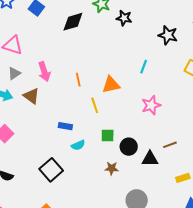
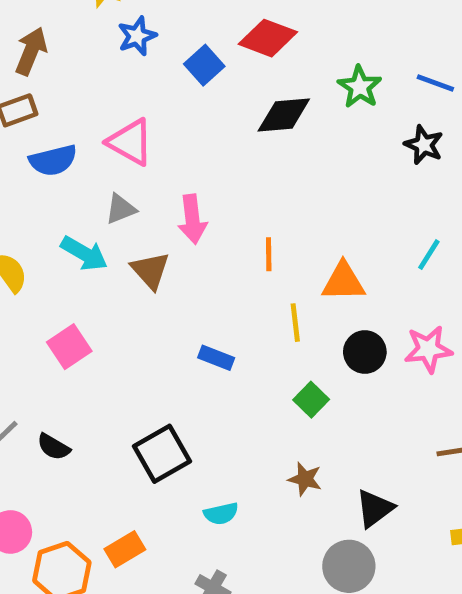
black star: (124, 18) -> (424, 145), moved
green square: (108, 135) -> (311, 400), turned 32
cyan semicircle: (78, 145) -> (221, 514), moved
black circle: (129, 147) -> (365, 352), moved
black triangle: (150, 159) -> (375, 508), moved, turned -48

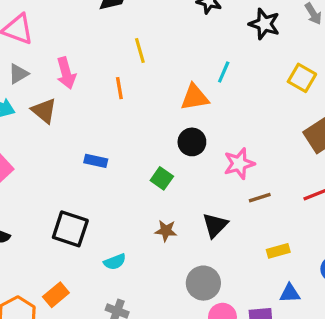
orange triangle: (343, 282) -> (195, 97), moved
yellow line: (295, 323) -> (140, 51), moved
pink star: (428, 349) -> (239, 164), moved
black square: (162, 454) -> (70, 229), turned -33
black triangle: (375, 508) -> (215, 225), moved

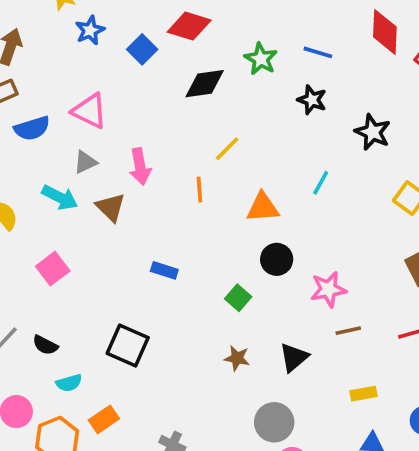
yellow line: (140, 51) -> (227, 149), turned 55
orange triangle: (195, 97) -> (263, 207), moved
cyan semicircle: (115, 262) -> (69, 383), moved

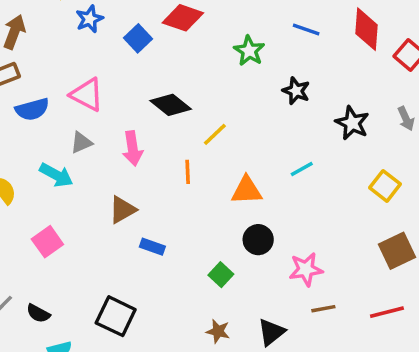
blue line: (318, 52) -> (306, 29), moved
black diamond: (205, 84) -> (171, 105), moved, turned 45
cyan line: (321, 183) -> (302, 169), turned 30
brown triangle: (111, 207) -> (123, 210), moved, turned 44

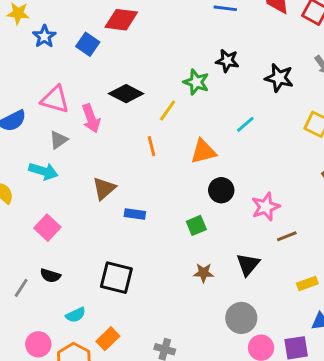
green star: (249, 51) -> (196, 82), moved
pink arrow: (133, 148) -> (91, 118), moved
green square: (221, 275) -> (196, 225), turned 36
black semicircle: (38, 313) -> (50, 276), moved

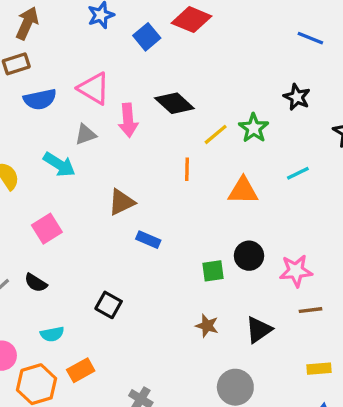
green star: (196, 82) -> (254, 128), moved
black circle: (221, 190) -> (249, 256), moved
black square: (116, 278) -> (109, 305), size x0.7

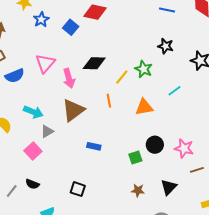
pink triangle: (94, 88) -> (45, 63), turned 50
black diamond: (174, 103) -> (94, 63), turned -30
gray triangle: (86, 134) -> (47, 131), moved
brown triangle: (122, 202) -> (73, 110), moved, size x1.4
pink star: (296, 271) -> (184, 148), turned 30

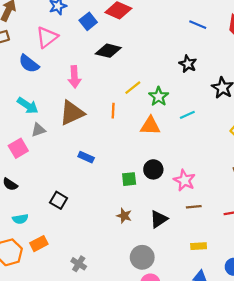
pink triangle: (45, 63) -> (47, 37), moved
black diamond: (94, 63) -> (108, 51), moved
green star: (144, 69) -> (159, 97), moved
blue semicircle: (15, 76) -> (29, 64), moved, turned 48

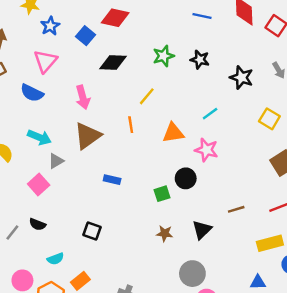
green star: (159, 97) -> (163, 56), moved, turned 30
pink star: (184, 180) -> (206, 150), moved
yellow rectangle: (199, 246) -> (270, 243), moved, size x1.5

